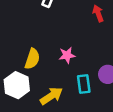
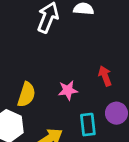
red arrow: (98, 13) -> (105, 76), moved

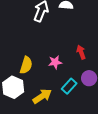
cyan rectangle: (88, 125) -> (69, 86), turned 49

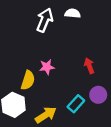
pink star: (55, 62) -> (47, 67), moved

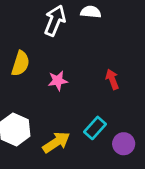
yellow semicircle: (28, 80) -> (20, 63), moved
purple circle: (98, 95) -> (124, 144), moved

